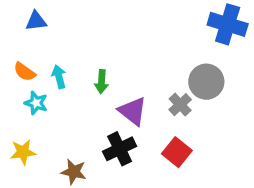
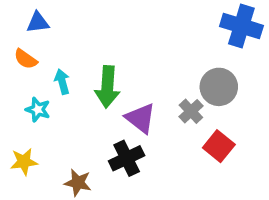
orange semicircle: (25, 72) -> (26, 59), moved
green arrow: (102, 82) -> (107, 87), size x1.6
red square: (177, 152) -> (219, 146), moved

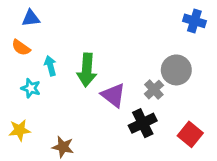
blue cross: (241, 26) -> (194, 21), size x0.7
red square: (219, 146) -> (190, 134), moved
black cross: (127, 158) -> (143, 123), moved

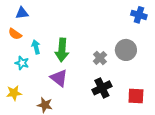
gray cross: (154, 90) -> (100, 58), moved
purple triangle: (113, 95) -> (59, 78), moved
red square: (190, 134) -> (136, 96), turned -36

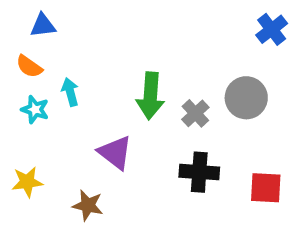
blue cross: (139, 15) -> (272, 29), turned 35
green arrow: (62, 50) -> (150, 96), moved
cyan star: (22, 63) -> (35, 110), moved
black cross: (102, 88) -> (199, 172), turned 30

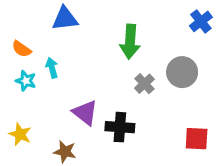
blue triangle: (43, 25) -> (65, 19), moved, size x1.4
green arrow: (150, 96) -> (130, 42), moved
black cross: (199, 172) -> (120, 127), moved
yellow star: (27, 182) -> (20, 134), turned 30

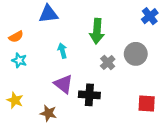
orange semicircle: (21, 49) -> (16, 37), turned -64
cyan arrow: (52, 68) -> (62, 51), moved

